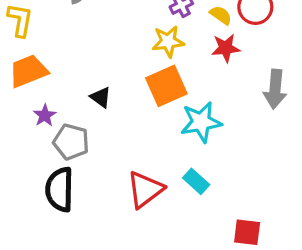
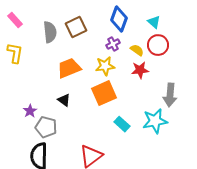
orange trapezoid: (28, 71) -> (69, 68), moved
cyan star: (201, 122) -> (155, 121), moved
cyan rectangle: (196, 181) -> (122, 124), moved

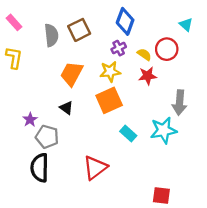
cyan triangle: (154, 22) -> (186, 25), moved
orange trapezoid: (69, 68) -> (72, 74), turned -40

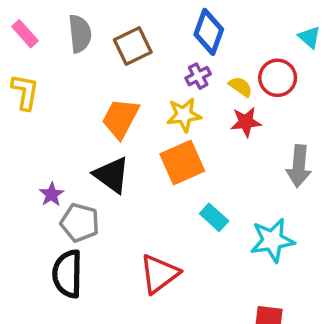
gray semicircle: (51, 35) -> (80, 34), moved
black triangle: (66, 108) -> (112, 175), size x1.6
cyan star: (164, 130) -> (272, 240), moved

